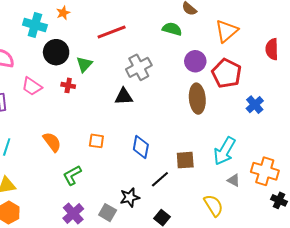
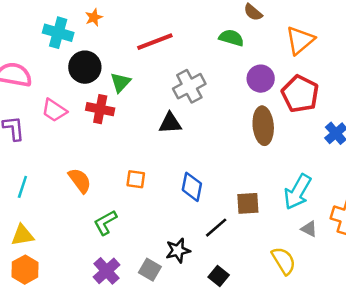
red cross: (68, 85) -> (100, 109), size x1.5

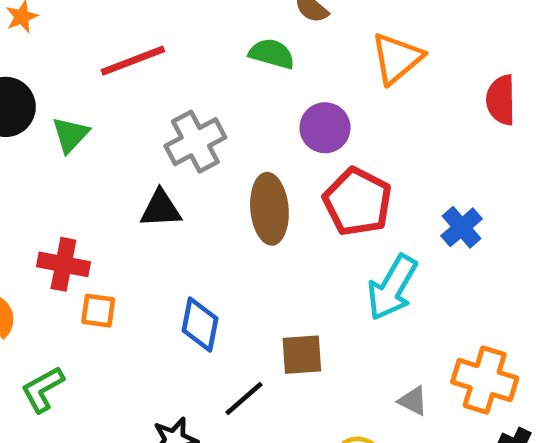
red pentagon: (300, 94) -> (357, 202), moved
red cross: (100, 109) -> (63, 264), moved
brown ellipse: (263, 126) -> (269, 209), moved
cyan arrow: (298, 192) -> (392, 287), moved

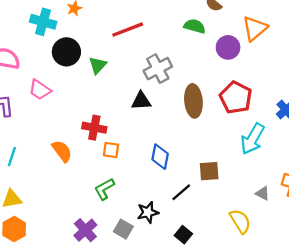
purple circle: (325, 128) -> (228, 47), moved
green L-shape: (43, 389) -> (104, 189), moved

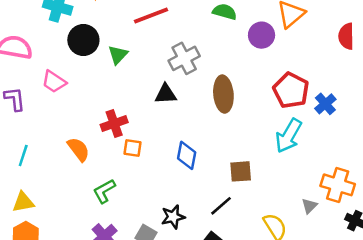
red pentagon: (236, 98) -> (291, 90), moved
red cross: (94, 128) -> (114, 124), turned -30
green L-shape: (104, 189) -> (104, 191), moved
black line: (181, 192) -> (221, 206), moved
gray triangle: (263, 193) -> (309, 206), moved, turned 48

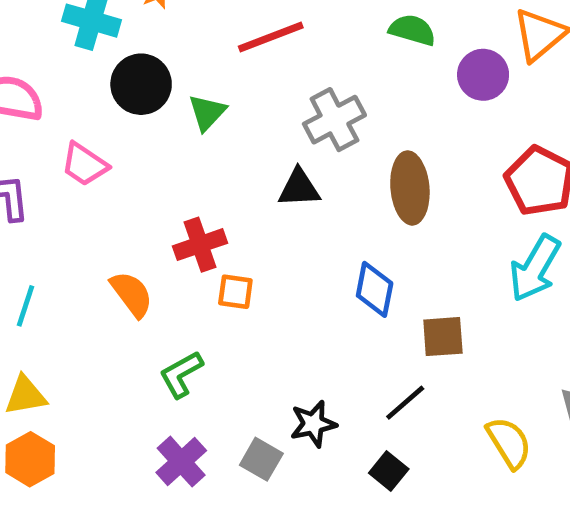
blue diamond: (187, 155) -> (375, 289), moved

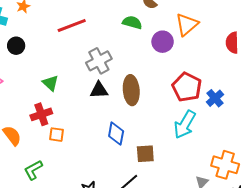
black circle: (141, 84) -> (16, 46), size x0.7
green triangle: (207, 113) -> (50, 83), moved, turned -30
black triangle: (299, 188) -> (99, 90), moved

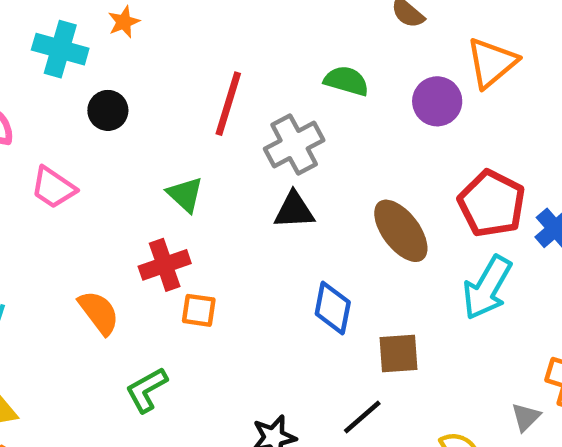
green semicircle: (132, 22) -> (346, 81), moved
red line: (72, 25) -> (228, 104), moved, turned -52
brown ellipse: (131, 90) -> (401, 231), moved, turned -32

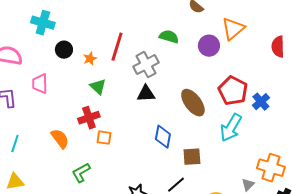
orange star: (124, 22) -> (90, 59), moved
pink trapezoid: (53, 188) -> (40, 84), turned 55

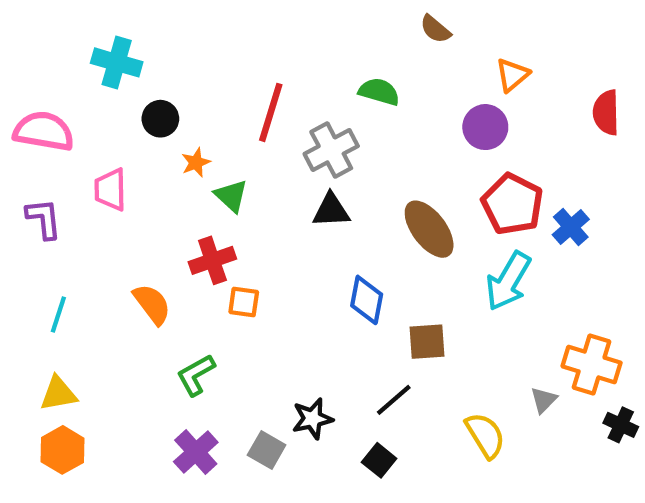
orange triangle: (233, 29) -> (512, 75), size x0.7
purple circle: (209, 46) -> (485, 127), moved
orange star: (90, 59) -> (196, 162), moved

